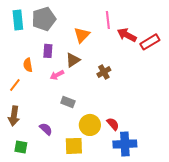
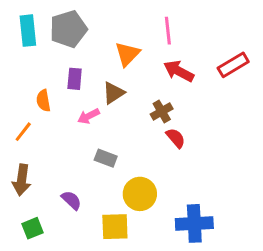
red arrow: (127, 35) -> (179, 71), moved
red semicircle: (113, 124) -> (176, 138), moved
green square: (21, 147) -> (33, 228), turned -32

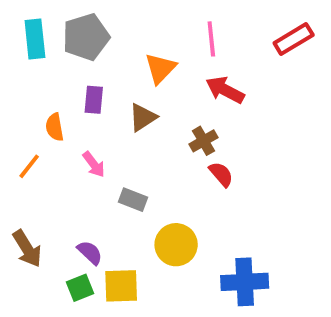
red rectangle: (233, 65) -> (294, 39), moved
pink arrow: (89, 116) -> (94, 164), moved, turned -100
brown arrow: (22, 180) -> (27, 249), moved, turned -40
yellow square: (115, 227) -> (121, 286), moved
green square: (33, 228) -> (80, 288), moved

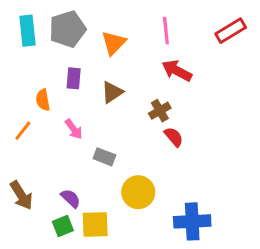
orange triangle: (160, 68) -> (114, 43), moved

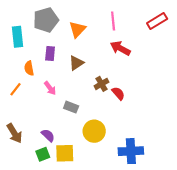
cyan rectangle: (27, 31) -> (18, 37), moved
brown cross: (160, 111) -> (101, 84), moved

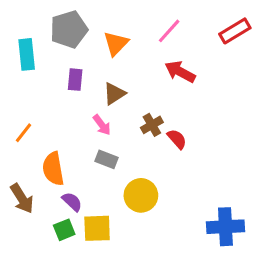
pink line: (113, 21) -> (169, 31), turned 48
orange semicircle: (29, 68) -> (53, 169), moved, size x1.5
pink arrow: (50, 88) -> (102, 125), moved
blue cross: (131, 151) -> (225, 227), moved

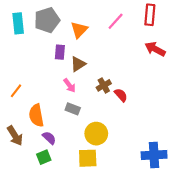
red rectangle: (235, 31) -> (150, 15), moved, turned -54
cyan rectangle: (27, 54) -> (18, 23), moved
red arrow: (180, 72) -> (155, 49), moved
purple rectangle: (75, 80) -> (60, 52), moved
yellow square: (97, 228) -> (88, 158), moved

